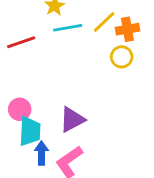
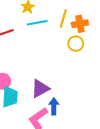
yellow line: (104, 22) -> (63, 19), turned -30
blue arrow: (41, 153) -> (54, 106), moved

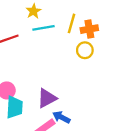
blue arrow: (54, 106) -> (61, 117), turned -63

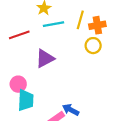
purple triangle: (47, 98) -> (45, 58), moved

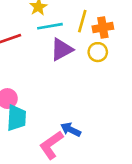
purple triangle: (45, 58) -> (62, 49), moved

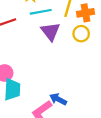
purple triangle: (62, 49) -> (51, 31), turned -40

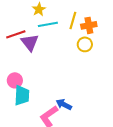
purple triangle: (51, 31) -> (30, 42), moved

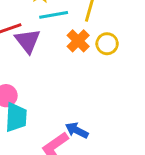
orange cross: (89, 25) -> (78, 41), moved, turned -35

